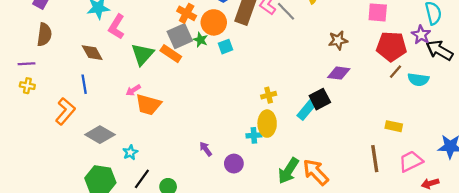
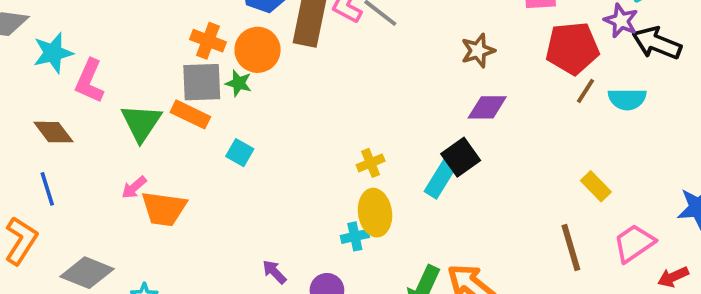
gray square: (180, 36) -> (202, 82), turned 30
cyan square: (225, 47) -> (240, 153), moved, turned -32
yellow rectangle: (394, 126) -> (596, 186), turned 42

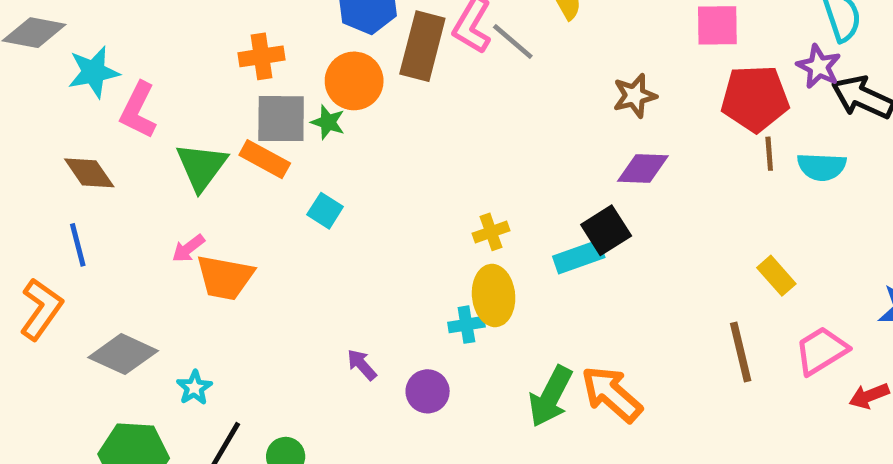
orange cross: (208, 41) -> (261, 56), moved, turned -32
brown line: (586, 91) -> (769, 154), turned -40
cyan rectangle: (440, 179) -> (579, 257), turned 36

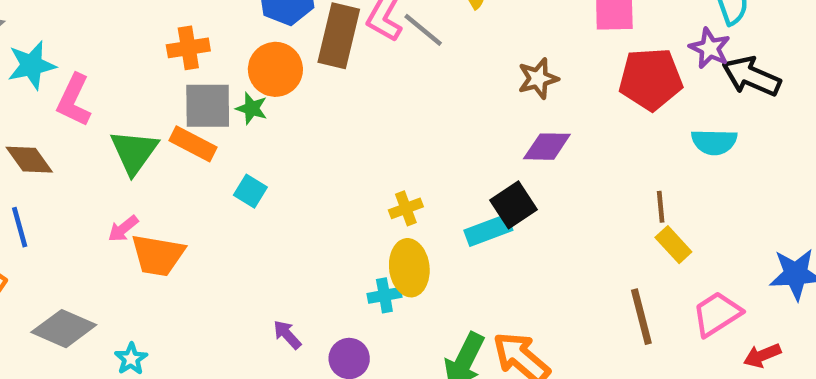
brown line: (769, 154) -> (661, 207), moved

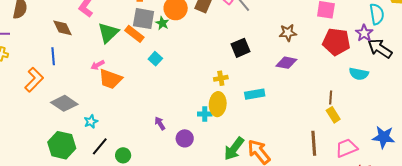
black square: (513, 205) -> (240, 48), moved

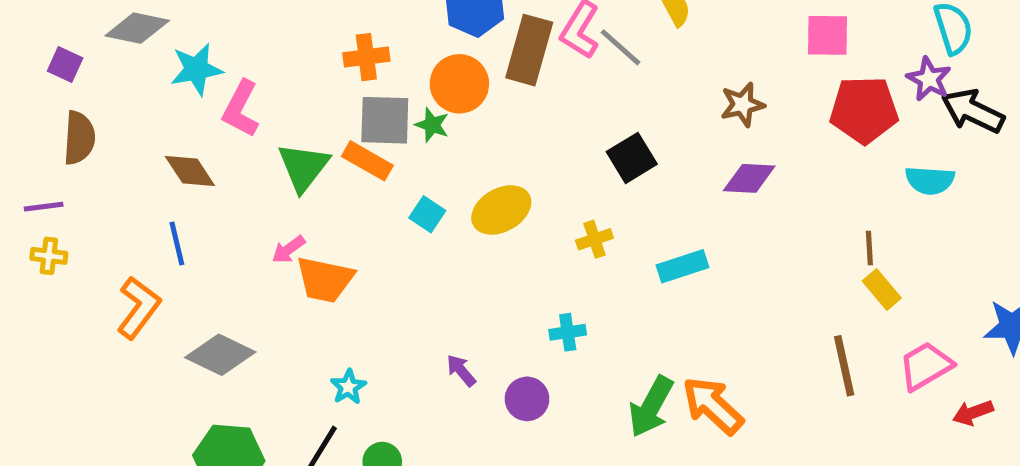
yellow ellipse: (218, 104) -> (501, 210), moved, turned 65
cyan star: (91, 122) -> (348, 387), moved

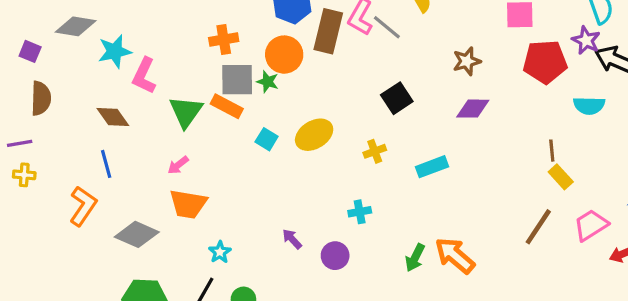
orange trapezoid: (325, 279) -> (188, 204), moved
brown line: (844, 366) -> (538, 227), turned 48
green arrow: (651, 407) -> (415, 258), size x0.7

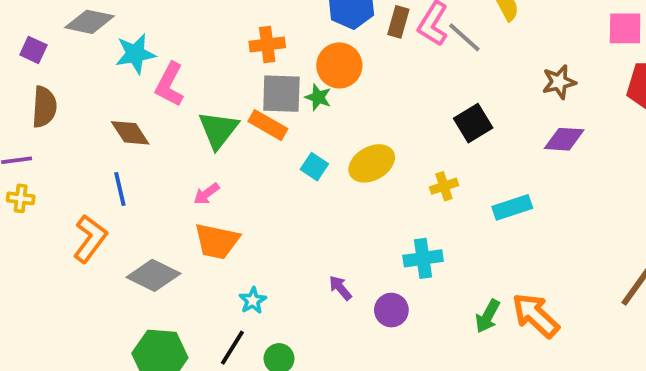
brown rectangle: (328, 31) -> (398, 22), moved, size x0.6
cyan cross: (360, 212) -> (423, 258), size x1.4

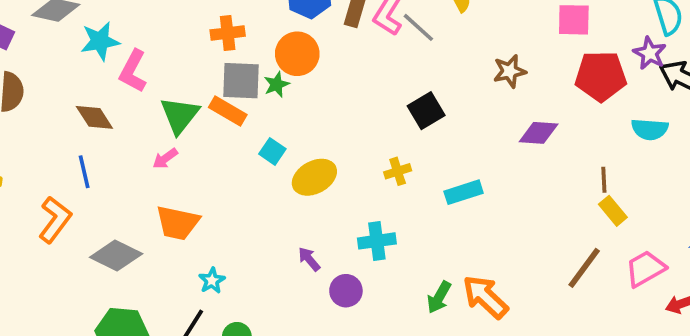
green star: (318, 97) -> (276, 84), turned 30
purple diamond: (564, 139) -> (539, 133), moved
yellow ellipse: (372, 163) -> (314, 177), moved
pink arrow: (206, 194) -> (165, 159), moved
purple arrow: (340, 288) -> (309, 259), moved

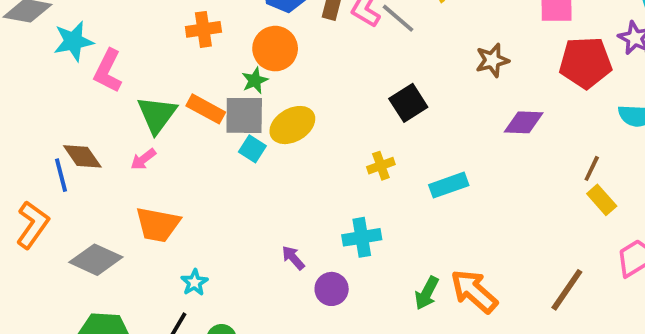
gray square: (241, 81) -> (244, 115), moved
brown diamond: (94, 117) -> (82, 156), moved
yellow ellipse: (314, 177) -> (292, 125), moved
brown line: (604, 180) -> (592, 168), turned 30
brown line: (584, 268) -> (567, 290), moved

